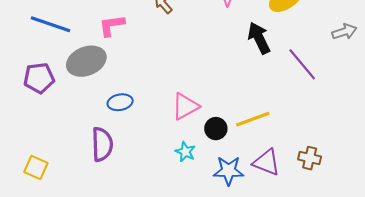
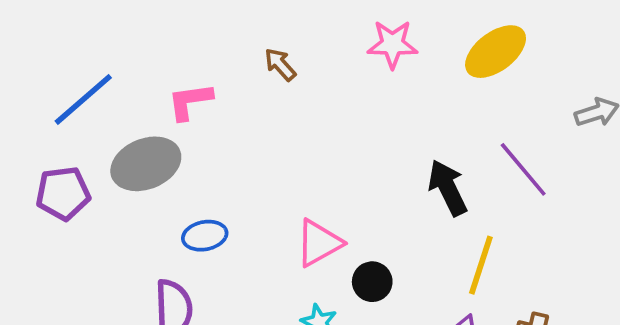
blue line: (51, 24) -> (83, 99), turned -60
black arrow: (259, 38) -> (448, 188), moved
yellow line: (253, 119) -> (481, 265), moved, turned -52

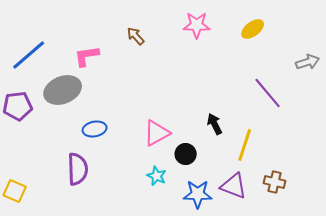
yellow ellipse: (496, 52) -> (253, 29), size x0.7
black arrow: (448, 188) -> (215, 124), moved, size x0.7

